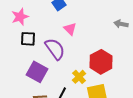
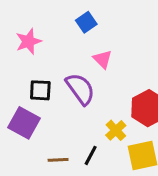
black square: (28, 39) -> (40, 90), moved
purple square: (37, 72) -> (24, 123), moved

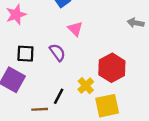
purple semicircle: (80, 89) -> (57, 52), size x0.7
black line: (91, 155) -> (59, 96), moved

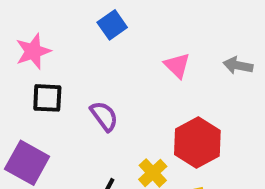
pink triangle: (75, 29) -> (177, 65), moved
black square: (25, 54) -> (47, 98), moved

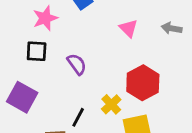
pink star: (33, 51) -> (45, 18), moved

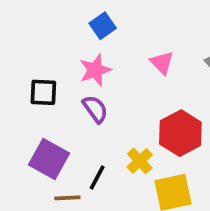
pink star: (45, 18) -> (95, 70), moved
purple square: (22, 97) -> (49, 159), moved

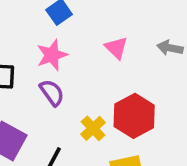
yellow cross: (140, 161) -> (93, 128), moved

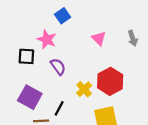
gray arrow: (170, 48) -> (133, 38), turned -119
pink star: (52, 55) -> (47, 39), moved, turned -30

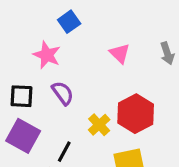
black square: (26, 56) -> (21, 96), moved

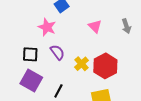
yellow cross: (99, 125) -> (81, 64), moved

